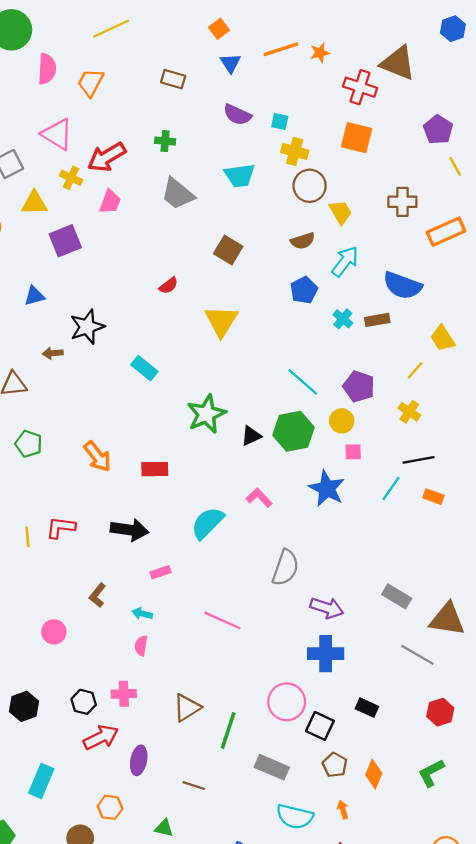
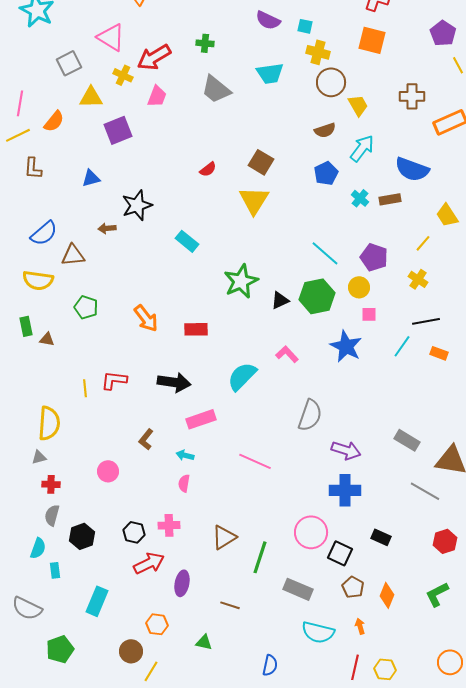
brown square: (228, 250) -> (261, 162), moved
pink rectangle: (160, 572) -> (201, 419), size x1.6

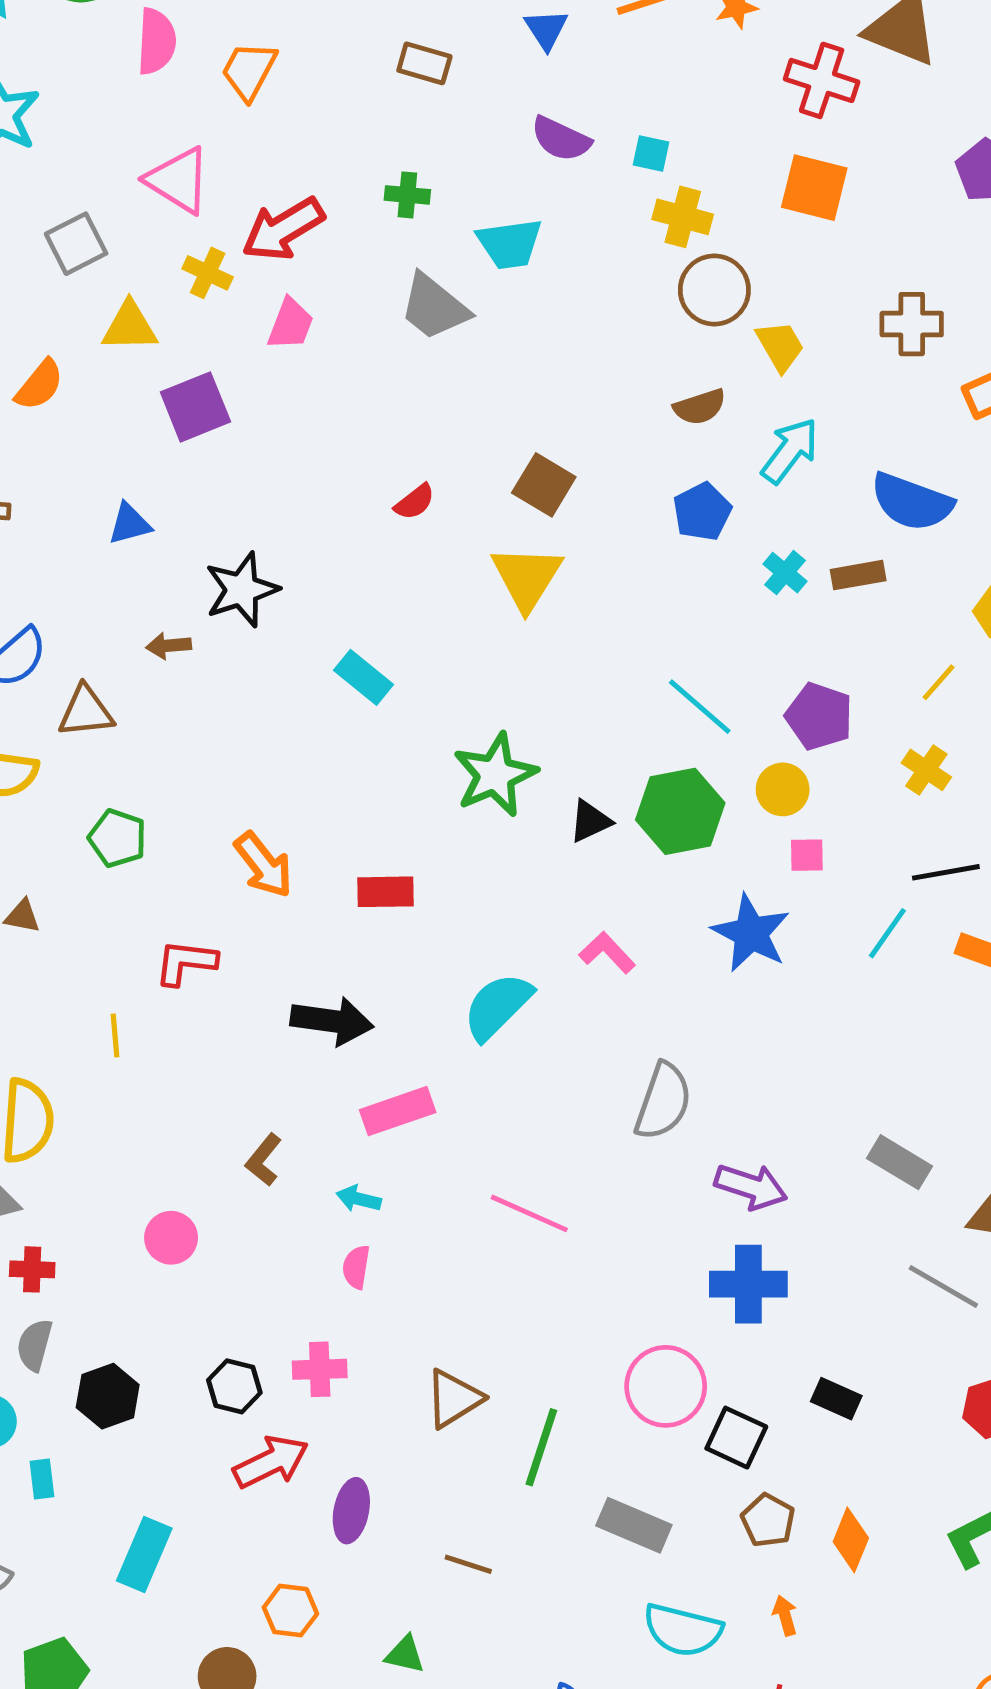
cyan trapezoid: (270, 73) -> (510, 244), moved
red L-shape: (114, 380) -> (186, 962), moved

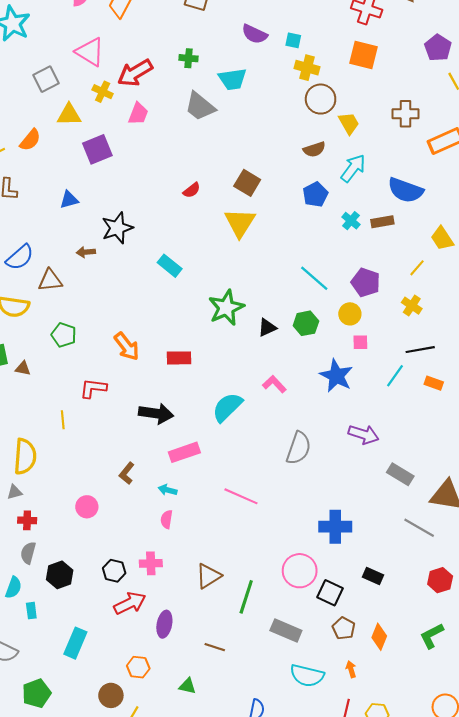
green hexagon: (680, 811) -> (306, 323), size x0.7
purple arrow: (751, 1187) -> (364, 434), moved

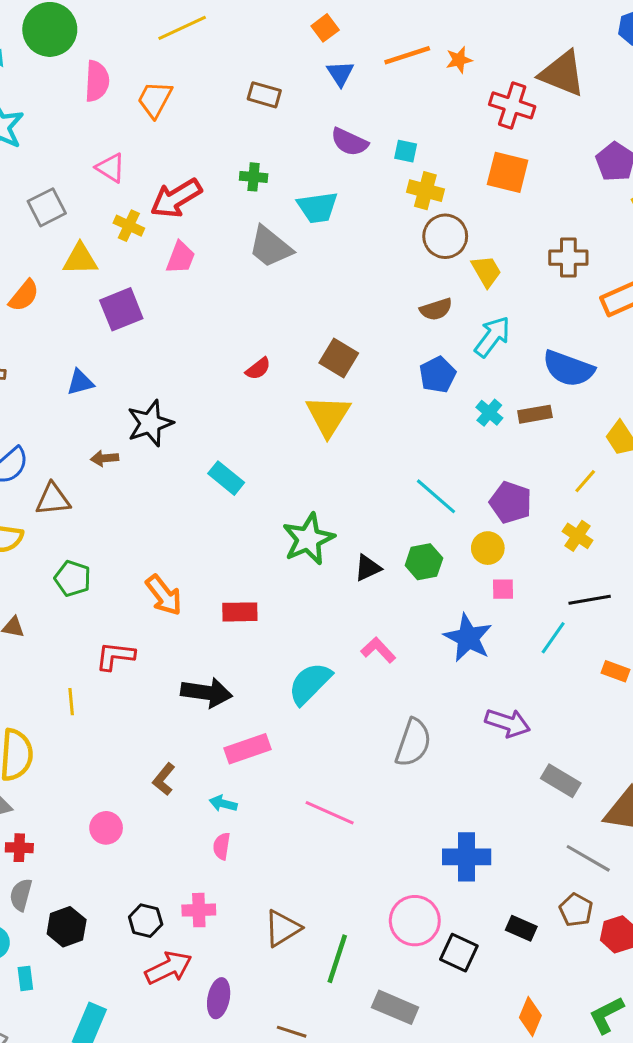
pink triangle: (90, 52) -> (111, 168), size x0.7
orange rectangle: (434, 383) -> (616, 671), moved
brown pentagon: (344, 628) -> (576, 910), moved

